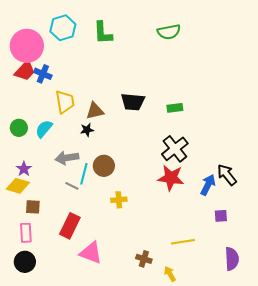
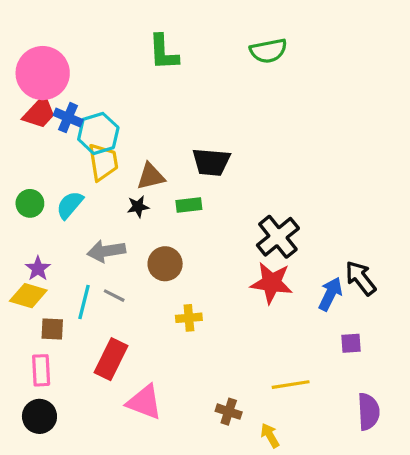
cyan hexagon: (63, 28) -> (98, 133), moved
green rectangle: (175, 108) -> (189, 205), moved
cyan line: (84, 174) -> (84, 302), moved

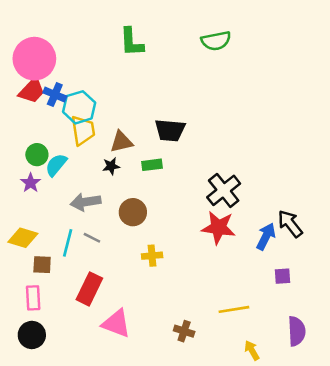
green circle: (30, 203) -> (37, 155), moved
purple star: (38, 269) -> (31, 183), moved
yellow arrow: (270, 435) -> (252, 350), moved

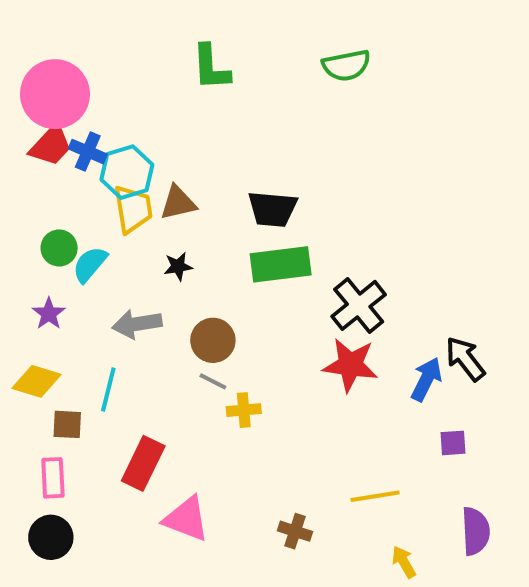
brown triangle: (121, 142) -> (178, 203), moved
green rectangle: (152, 165) -> (281, 264), moved, size x1.8
purple star: (31, 183) -> (49, 314), moved
gray line: (92, 238) -> (213, 381), moved

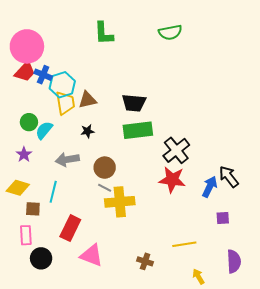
yellow cross: (244, 410) -> (120, 202), size x1.8
black circle: (51, 537) -> (41, 258), moved

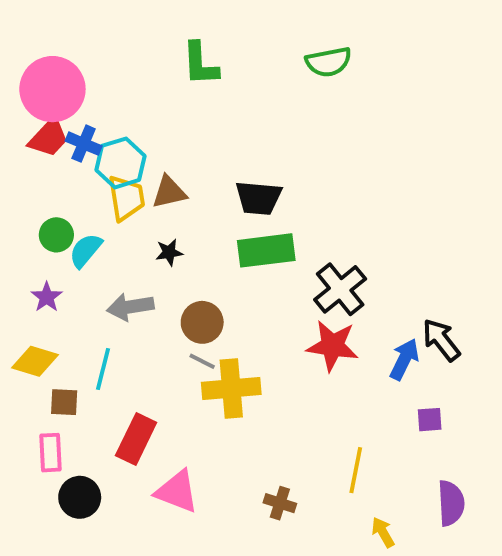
yellow line: (184, 244) -> (356, 470), turned -70

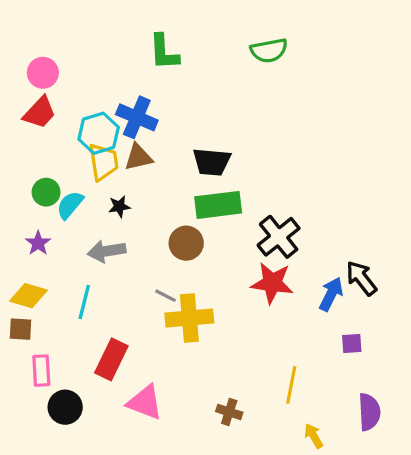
pink circle: (52, 89) -> (43, 73), size x0.6
blue cross: (84, 144) -> (137, 117), moved, size x1.4
black star: (169, 252) -> (119, 207), moved
brown circle: (202, 322) -> (186, 243), moved
brown square: (64, 402) -> (21, 329), moved

